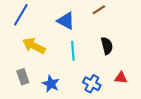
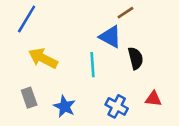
blue triangle: (66, 21) -> (110, 37), moved

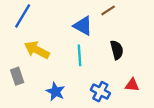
blue triangle: (110, 37) -> (83, 26), moved
gray rectangle: (29, 98) -> (17, 76), moved

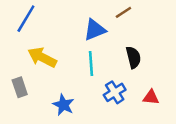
blue triangle: (83, 26) -> (95, 30), turned -50
blue cross: (100, 92) -> (115, 92), moved, turned 30

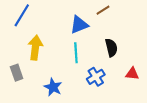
yellow arrow: (42, 57) -> (35, 48), turned 70
red triangle: (151, 97) -> (132, 74), moved

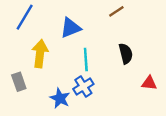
blue triangle: (79, 25) -> (70, 28), moved
blue cross: (96, 77) -> (83, 87), moved

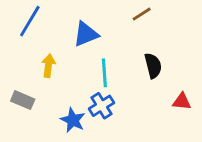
yellow arrow: (40, 54) -> (48, 66), size x0.7
gray rectangle: (19, 82) -> (23, 100), turned -48

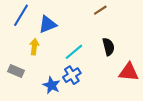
blue triangle: (86, 34) -> (47, 24), moved
cyan line: (104, 73) -> (74, 52), turned 54
red triangle: (182, 101) -> (129, 72), size x1.5

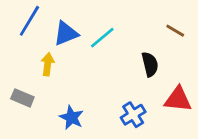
brown line: (100, 10) -> (175, 31), moved, turned 64
cyan line: (74, 52) -> (102, 38), moved
blue cross: (72, 75) -> (133, 115), moved

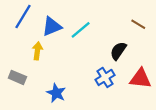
black semicircle: (150, 64) -> (118, 51), turned -132
blue cross: (133, 115) -> (105, 77), moved

